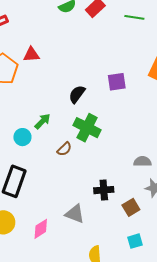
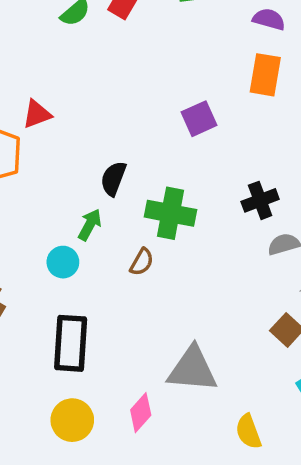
black semicircle: (77, 94) -> (113, 179), moved
black cross: (104, 190) -> (260, 200), moved
gray triangle: (75, 214) -> (192, 369), size x1.4

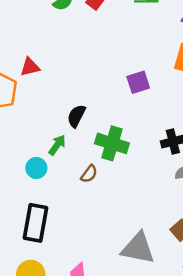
gray triangle: (192, 369) -> (138, 248), moved

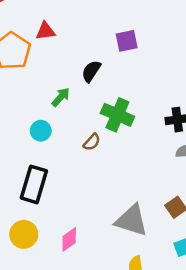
purple square: (138, 82) -> (127, 41), moved
black semicircle: (76, 116) -> (91, 71), moved
green arrow: (57, 145) -> (61, 97), moved

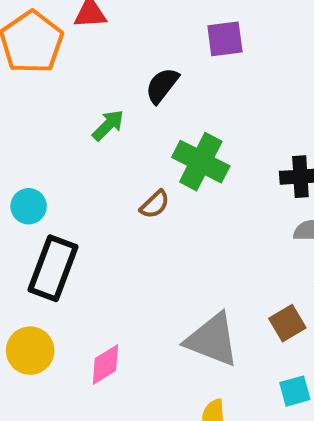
cyan circle: (41, 131) -> (29, 206), moved

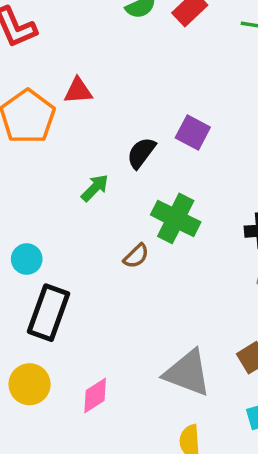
purple square: (225, 39) -> (193, 133), moved, turned 36

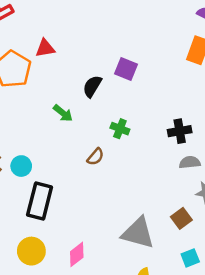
green arrow: (95, 188) -> (63, 113), turned 90
green cross: (176, 218) -> (120, 129), size x0.6

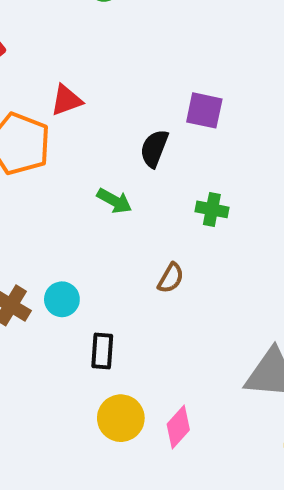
brown semicircle: (95, 157) -> (171, 278), moved
black rectangle: (40, 201) -> (102, 351), size x0.6
yellow circle: (31, 251) -> (121, 418), moved

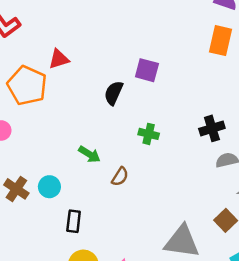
green arrow: (114, 201) -> (89, 154), moved

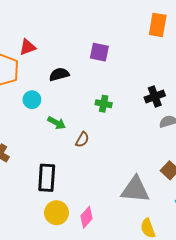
black semicircle: (114, 93) -> (59, 74), moved, turned 54
cyan circle: (49, 187) -> (32, 100), moved
black rectangle: (74, 221) -> (47, 178), size x1.5

